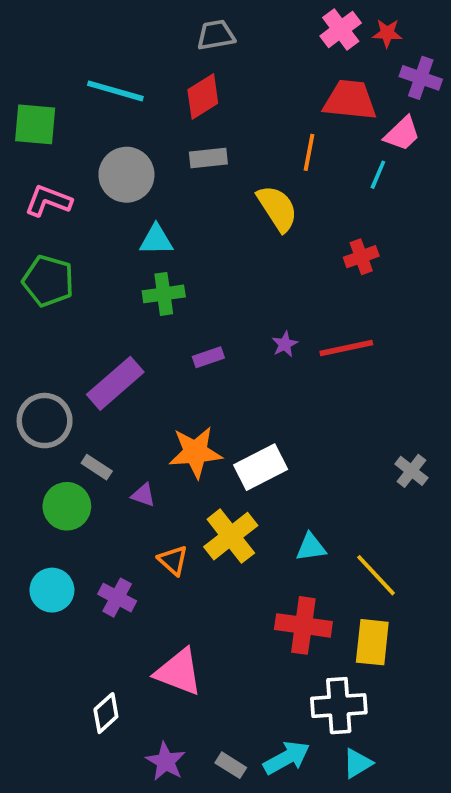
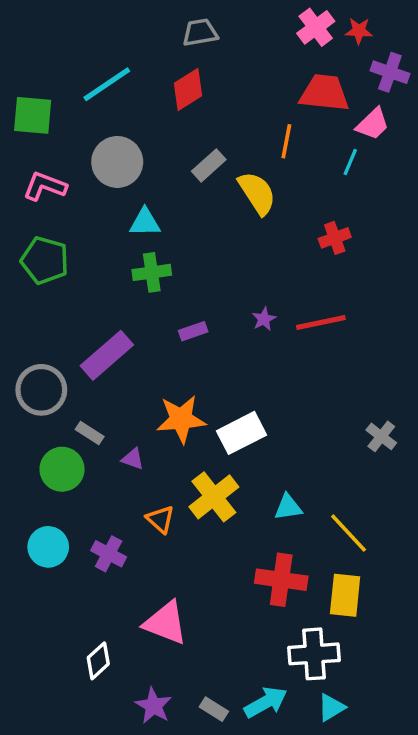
cyan line: (115, 91) -> (107, 84), turned -50
gray rectangle: (208, 158) -> (209, 165), moved, turned -36

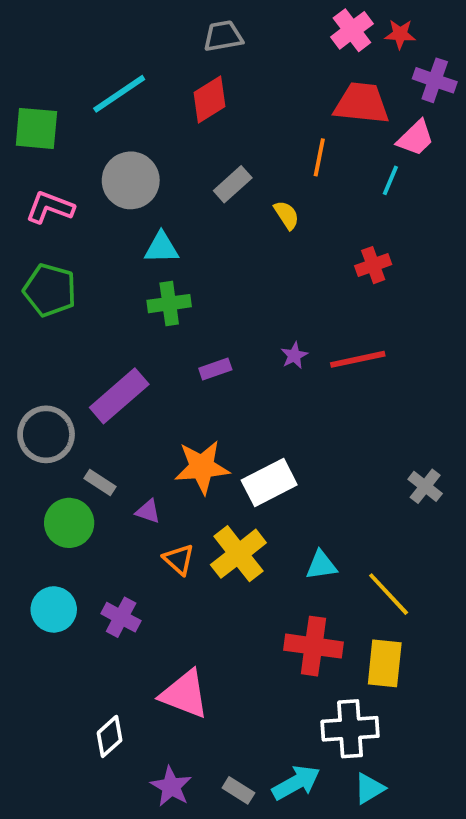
yellow semicircle: (257, 193) -> (287, 215), size x0.6
orange triangle: (160, 519) -> (179, 559), moved

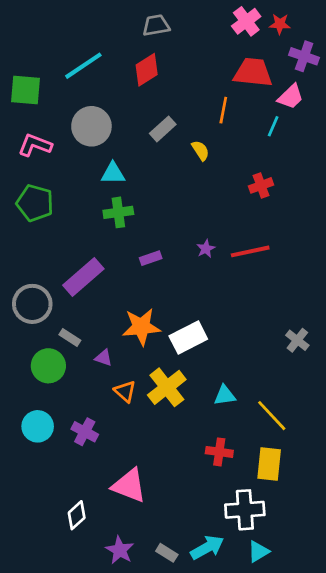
red cross: (313, 646) -> (219, 452), size x0.7

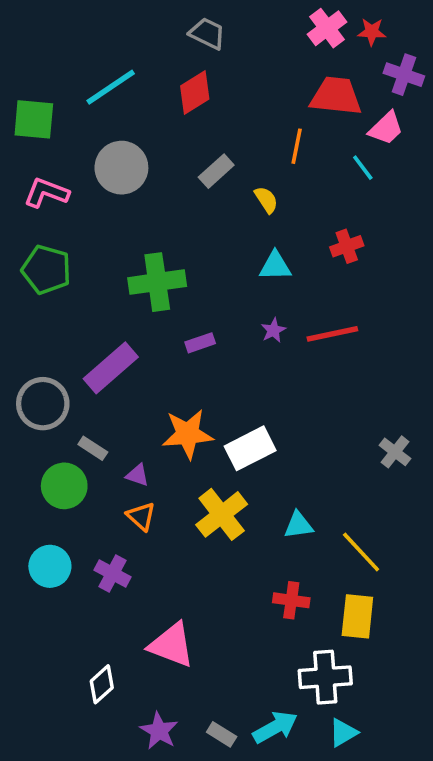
gray trapezoid: (156, 25) -> (207, 34), turned 36
cyan line: (273, 126) -> (363, 168), turned -60
cyan triangle: (113, 173) -> (275, 266), moved
green cross: (118, 212) -> (157, 282), size x1.4
orange triangle: (125, 391) -> (141, 516), moved

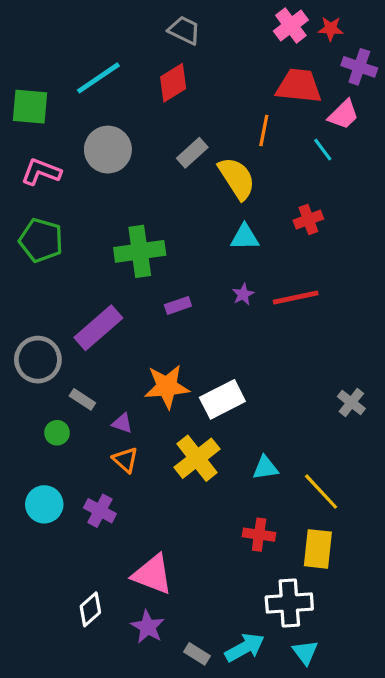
yellow semicircle: (266, 200) -> (237, 178), size x1.8
green circle: (64, 486) -> (57, 433), size x0.6
purple star: (159, 731) -> (148, 627), moved
cyan triangle: (343, 733) -> (305, 652), turned -36

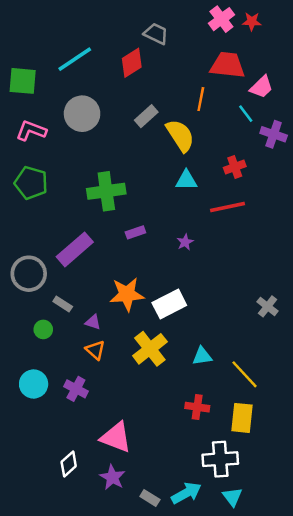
gray trapezoid: (184, 30) -> (156, 34), moved
purple cross: (359, 67) -> (274, 134), moved
purple star: (243, 294) -> (185, 242), moved
red line: (296, 298) -> (228, 207), moved

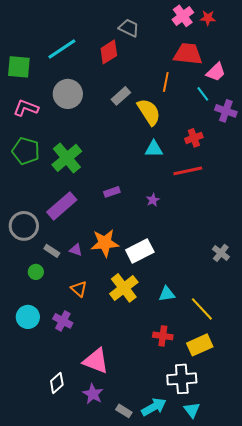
green cross: (106, 191) -> (67, 158), moved, turned -32
purple triangle: (93, 322) -> (76, 250), moved
yellow rectangle: (242, 418) -> (200, 345), turned 60

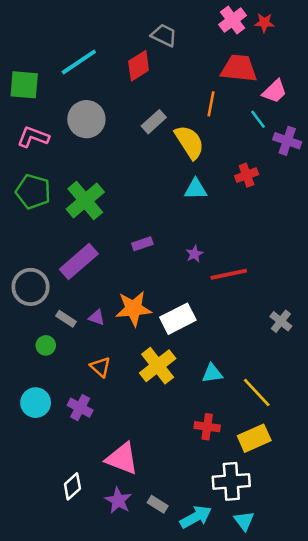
red line: (188, 171) -> (229, 274), moved
gray rectangle: (124, 411) -> (158, 504), moved

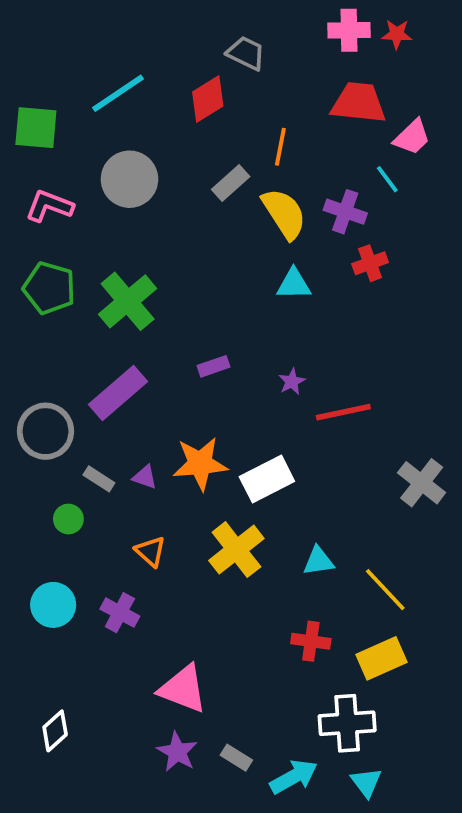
pink cross: (233, 20) -> (349, 30), turned 36
orange line: (211, 104) -> (280, 147), moved
purple cross: (287, 141) -> (345, 212), moved
gray cross: (281, 321) -> (422, 483), size x1.4
white diamond: (72, 486) -> (55, 731), moved

